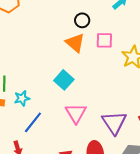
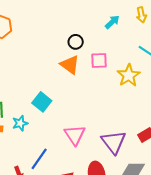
cyan square: (64, 80) -> (42, 102), moved
blue line: (33, 122) -> (39, 159), moved

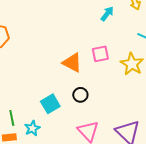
black circle: (76, 42) -> (80, 95), moved
cyan square: (42, 102) -> (50, 104), turned 30

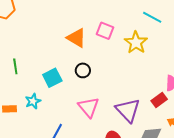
pink square: (100, 54) -> (105, 31), turned 30
green line: (12, 118) -> (15, 66), moved

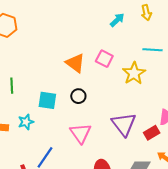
cyan line: (152, 17) -> (153, 50), turned -30
cyan square: (52, 78) -> (47, 100), turned 30
purple triangle: (128, 110) -> (124, 124), moved

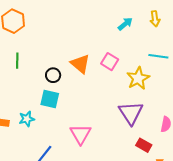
green line: (12, 86) -> (17, 61), moved
black circle: (78, 96) -> (53, 75), moved
purple triangle: (124, 124) -> (131, 113), moved
red rectangle: (152, 133) -> (144, 145), moved, turned 56

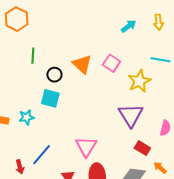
green line: (17, 61) -> (33, 56), moved
pink triangle: (81, 134) -> (86, 147), moved

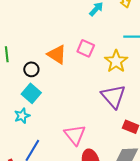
cyan square: (50, 98) -> (31, 93), turned 36
cyan star: (27, 117) -> (22, 116), moved

